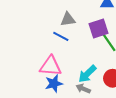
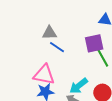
gray triangle: (68, 19) -> (49, 33), moved

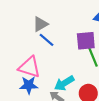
gray triangle: (49, 33) -> (40, 24), turned -35

